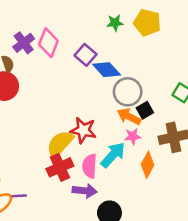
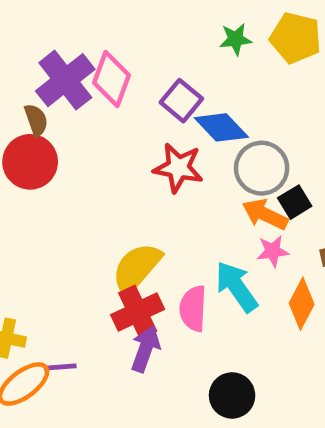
purple cross: (24, 43) -> (65, 80), size x1.4
red star: (83, 130) -> (178, 168), moved
cyan arrow: (113, 155) -> (237, 287), turned -76
purple arrow: (85, 191) -> (145, 349), moved, turned -75

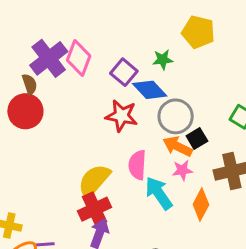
green star: (236, 39) -> (163, 60), moved
pink semicircle: (193, 308) -> (137, 165), moved

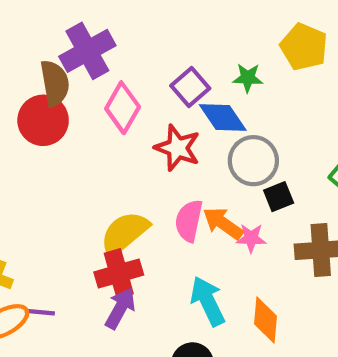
pink diamond: (79, 58) -> (123, 108), moved
brown semicircle: (30, 84) -> (55, 83), size x1.5
orange arrow: (178, 146) -> (223, 223), moved
cyan arrow: (159, 193) -> (208, 301), moved
orange diamond: (201, 204) -> (266, 320), moved, turned -32

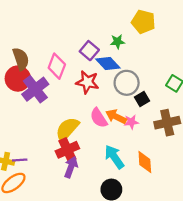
purple cross: (87, 51) -> (35, 89), moved
pink semicircle: (189, 221) -> (99, 118), turned -36
purple line: (40, 312) -> (20, 160), moved

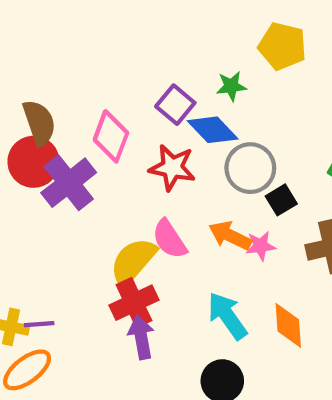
pink semicircle: (99, 118) -> (169, 239), moved
purple arrow: (71, 167) -> (141, 337), turned -30

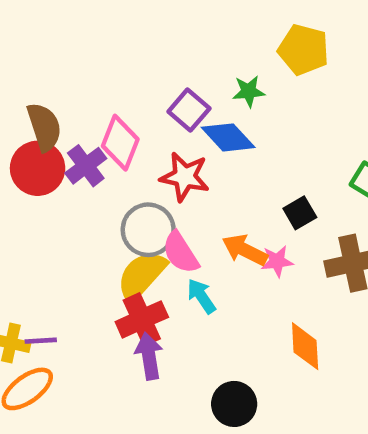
gray circle: (250, 168) -> (148, 230), moved
purple cross: (69, 183) -> (86, 166), moved, size x0.7
cyan arrow: (227, 316) -> (201, 296), moved, size x0.7

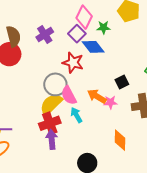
pink diamond: (120, 143) -> (84, 17), moved
purple cross: (86, 166) -> (45, 35), moved

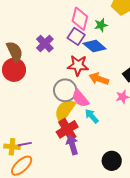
orange arrow: (97, 96) -> (99, 79), moved

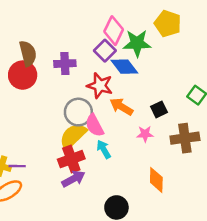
green star: (101, 25) -> (137, 43), size x1.6
purple cross: (45, 44) -> (65, 64), moved, turned 30
purple arrow: (72, 145) -> (73, 179), turned 66

